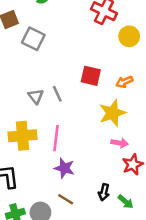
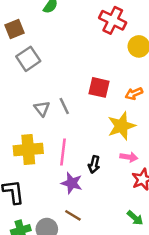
gray square: (33, 39) -> (28, 59), moved, turned 30
black arrow: (104, 192) -> (94, 164), moved

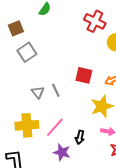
pink line: (63, 152) -> (55, 127), turned 35

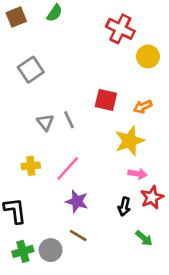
brown square: (16, 28) -> (16, 17), moved
yellow cross: (27, 125) -> (31, 166), size x0.6
black arrow: (80, 137) -> (124, 207), moved

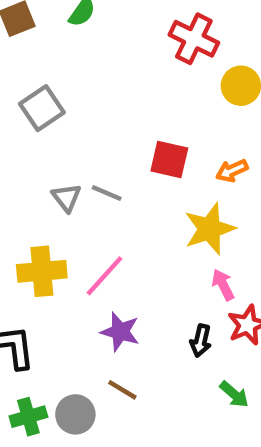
gray line: (69, 120) -> (107, 193), turned -42
yellow cross: (31, 166) -> (42, 271), size x1.5
pink arrow: (137, 174) -> (223, 285), turned -126

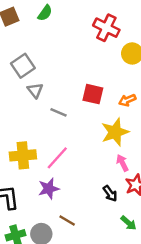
gray triangle: (66, 198) -> (35, 90), moved
purple star: (120, 332) -> (49, 189), moved, turned -30
black arrow: (201, 341) -> (110, 193), turned -49

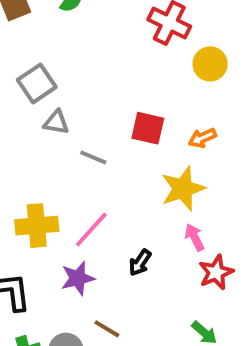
gray triangle: (35, 90) -> (56, 122), turned -42
black arrow: (110, 193) -> (140, 263), moved, turned 70

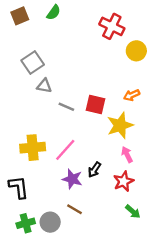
red square: (148, 128) -> (96, 104), moved
red star: (216, 272) -> (124, 181), moved
purple star: (78, 278) -> (72, 179), moved, turned 30

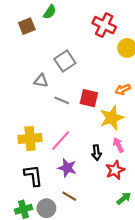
brown square: (20, 16) -> (27, 26), moved
gray square: (33, 62) -> (65, 61), moved
black arrow: (94, 170) -> (97, 153), moved, turned -40
black L-shape: (19, 187) -> (33, 175), moved
green arrow: (133, 212) -> (124, 198), turned -80

